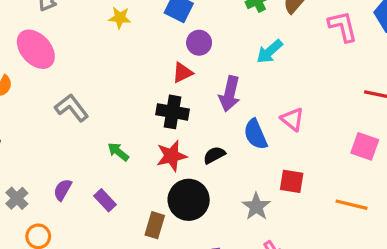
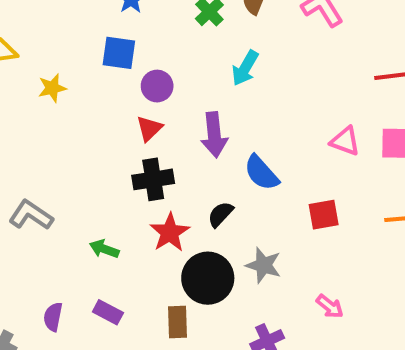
pink triangle: (292, 119) -> (345, 141), moved
gray star: (256, 206) -> (264, 265), moved

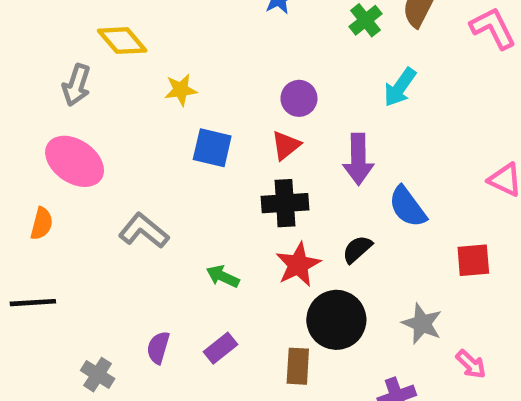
blue square: (119, 53) -> (212, 148), moved
gray star: (264, 265) -> (422, 324), moved
purple rectangle: (108, 312) -> (220, 348), turned -72

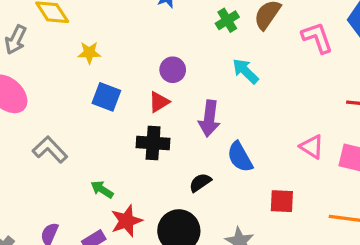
cyan arrow: (400, 87) -> (245, 71), turned 92
red star: (298, 265) -> (126, 221), moved

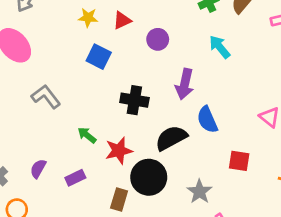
red triangle: (159, 102) -> (122, 20), moved
black semicircle: (200, 182) -> (171, 138), size x1.6
red star: (126, 221) -> (119, 151), moved

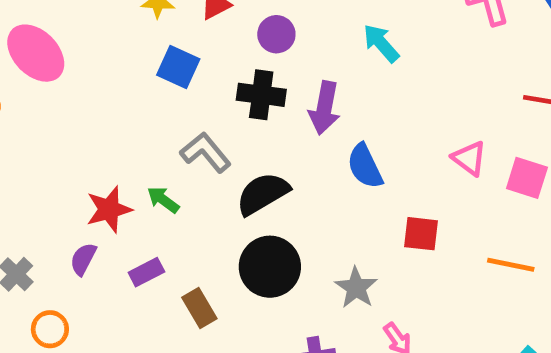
gray L-shape: (46, 97) -> (206, 152), moved
black cross: (134, 100) -> (261, 95), moved
black semicircle: (171, 138) -> (263, 194), moved
red star: (119, 151) -> (109, 209), moved
brown rectangle: (119, 200) -> (199, 308), moved, turned -45

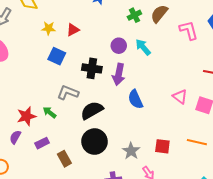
purple circle: (276, 34) -> (119, 46), moved
gray L-shape: (206, 152) -> (68, 93), turned -30
red square: (421, 234) -> (162, 146), moved

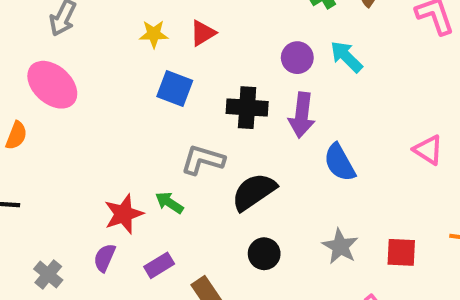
black circle: (95, 142) -> (264, 254), size x0.6
gray star: (131, 151) -> (340, 246), moved

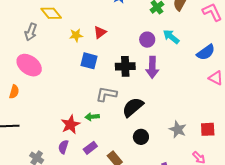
blue semicircle: (340, 163) -> (206, 52), moved, turned -90
green arrow: (169, 203) -> (92, 117), turned -32

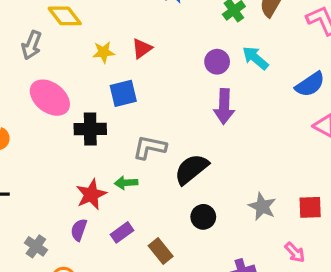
blue square: (89, 61) -> (123, 93), turned -30
pink ellipse: (29, 65) -> (50, 98), moved
black cross: (125, 66) -> (90, 129), moved

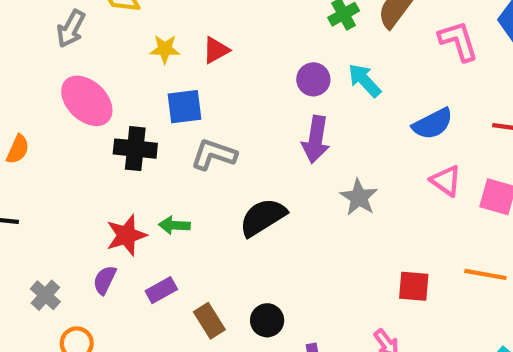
gray L-shape: (150, 147) -> (214, 155), moved
gray star: (262, 206) -> (359, 197), moved
black circle: (203, 217) -> (267, 320), moved

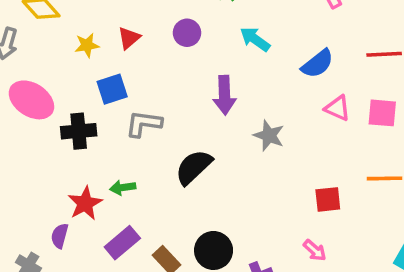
purple circle: (313, 79) -> (187, 33), moved
purple semicircle: (105, 280) -> (60, 236), moved
purple rectangle: (161, 290) -> (122, 243), size x1.4
black circle: (267, 320) -> (214, 250), size x1.4

